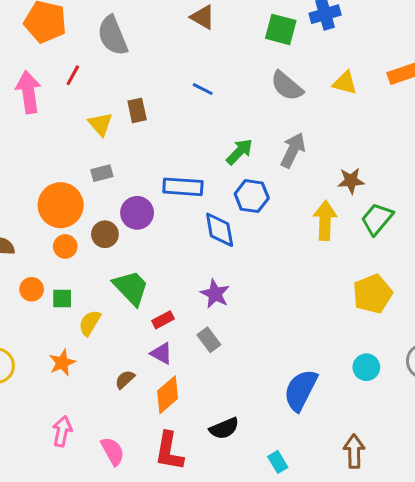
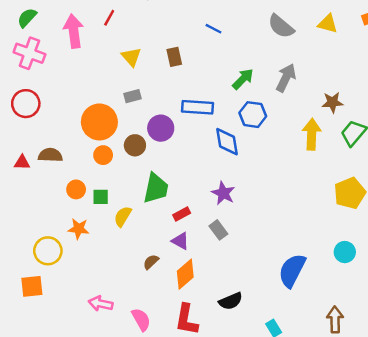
brown rectangle: (137, 110) -> (174, 57), moved
green trapezoid: (131, 288) -> (156, 188), turned 56
orange star: (62, 363) -> (79, 229), moved, turned 30
pink arrow: (62, 431) -> (101, 304), turned -90

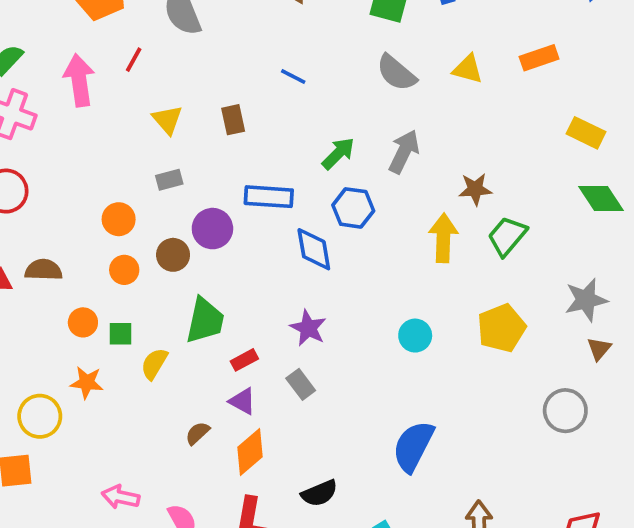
orange circle: (99, 122) -> (119, 219), size x0.6
cyan circle: (345, 252) -> (415, 336), moved

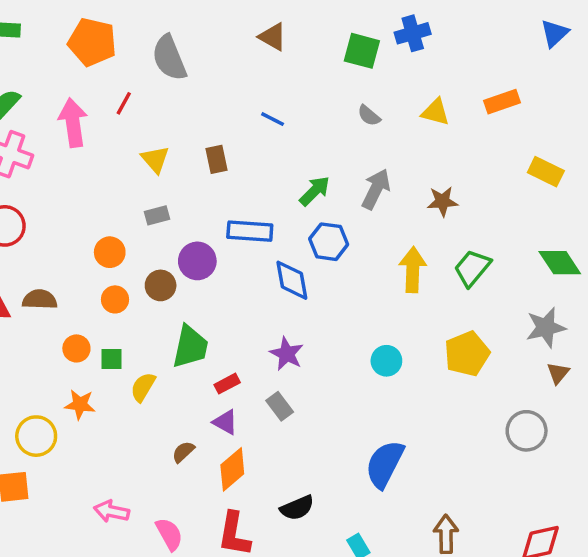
gray semicircle: (396, 73) -> (369, 116), size x0.6
brown star: (475, 189) -> (442, 201), moved
green diamond: (601, 199) -> (560, 263), moved

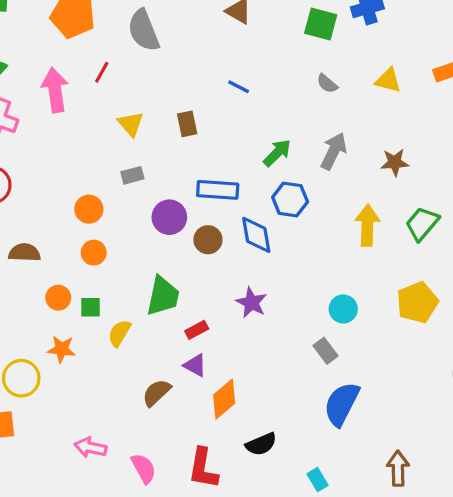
brown circle: (161, 285) -> (208, 240), moved
gray rectangle: (280, 406) -> (326, 351), moved
brown semicircle: (183, 452) -> (156, 393), size x1.4
orange diamond: (232, 469) -> (224, 399), moved

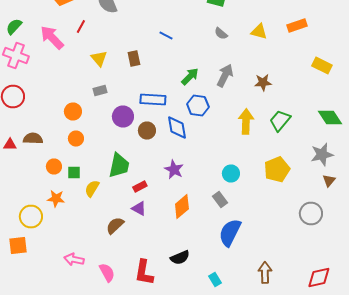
pink arrow: (55, 90) -> (52, 38), turned -36
orange diamond: (224, 399) -> (182, 206), moved

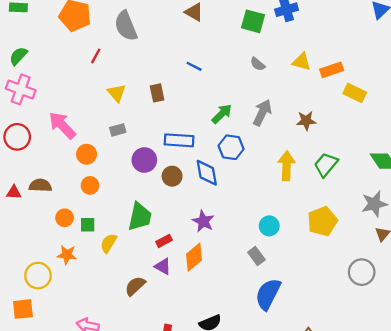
orange rectangle: (297, 26) -> (332, 70), moved
pink arrow: (52, 38) -> (62, 125), moved
yellow rectangle: (322, 66) -> (355, 93), moved
orange diamond: (182, 206) -> (194, 257), moved

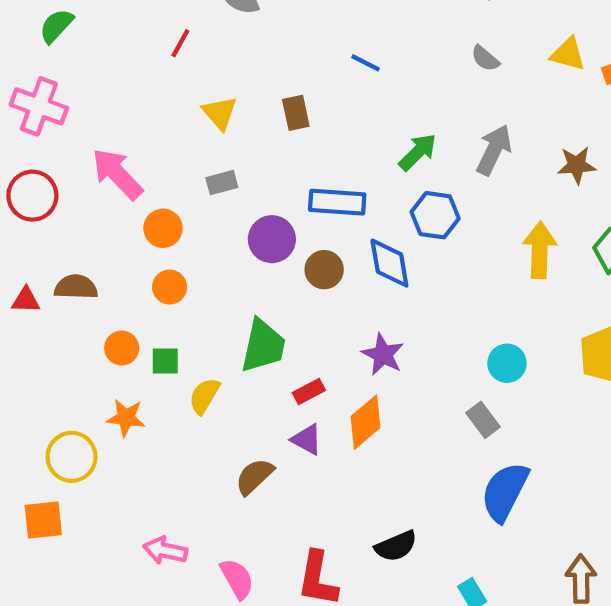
green semicircle: (18, 56) -> (56, 26), moved

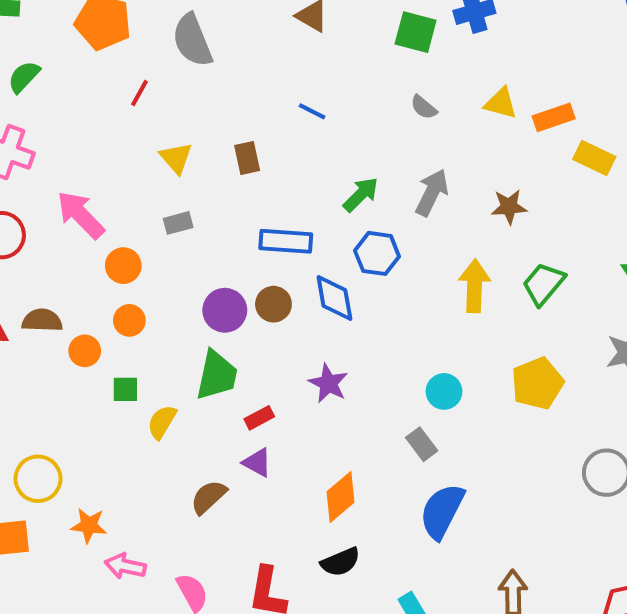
purple circle: (272, 239) -> (225, 310), moved
orange circle: (122, 348) -> (85, 351), moved
orange star: (126, 418) -> (89, 525), moved
orange diamond: (365, 422) -> (340, 497), moved

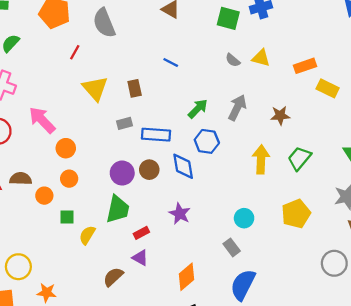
yellow triangle: (501, 103) -> (261, 58), moved
yellow triangle: (176, 158) -> (95, 88), size x1.4
gray rectangle: (178, 223) -> (124, 123), moved

